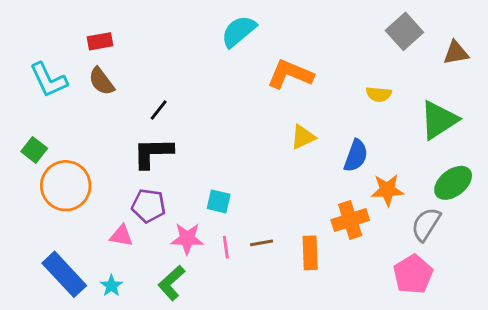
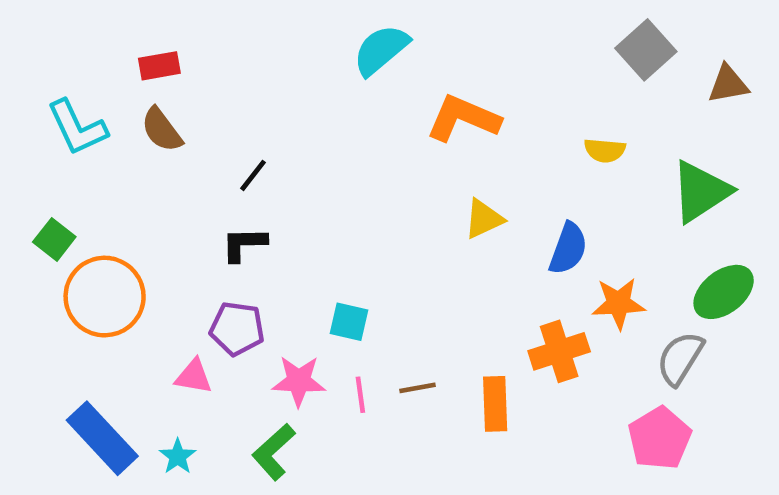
black L-shape: (153, 153) -> (244, 244), size x0.7

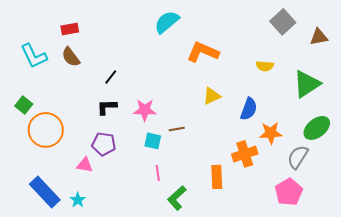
pink star: (299, 381) -> (145, 110), moved
brown line: (417, 388) -> (177, 129), moved
green L-shape: (274, 452) -> (177, 198), moved

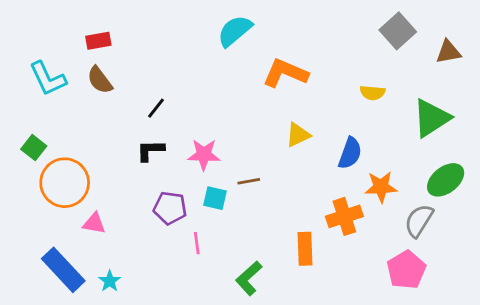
purple pentagon: (104, 144) -> (170, 208), moved
pink triangle: (85, 165) -> (94, 223), moved
pink line: (158, 173) -> (197, 243), moved

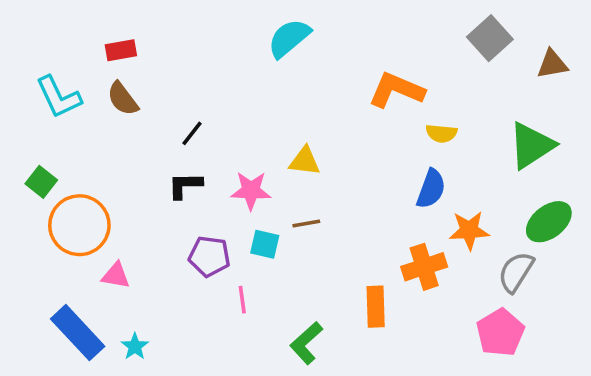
orange L-shape: (285, 73) -> (396, 90), moved
yellow semicircle: (372, 93) -> (441, 133), moved
yellow triangle: (298, 135) -> (305, 161), moved, turned 32

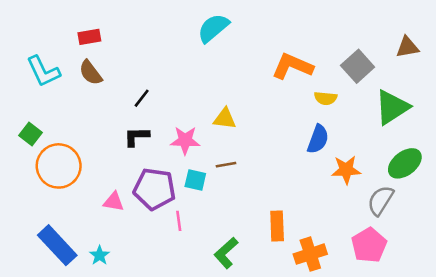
gray square: (490, 38) -> (358, 66), moved
purple pentagon: (209, 256) -> (154, 189), size x1.4
orange cross: (424, 267) -> (310, 254), moved
pink triangle: (116, 275) -> (114, 202), moved

